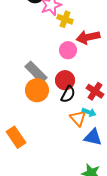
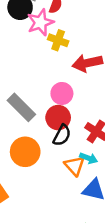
pink circle: (68, 50) -> (62, 93), moved
orange circle: (37, 90) -> (25, 152), moved

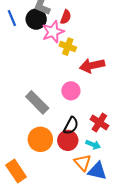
red circle: (58, 118) -> (68, 140), moved
orange triangle: (75, 166) -> (83, 163), moved

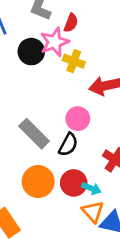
black circle: (36, 19) -> (31, 52), moved
black semicircle: (71, 126) -> (68, 145), moved
cyan arrow: (93, 145) -> (91, 188), moved

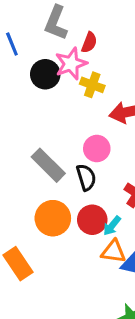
black semicircle: (68, 145) -> (86, 177), turned -45
cyan arrow: (91, 188) -> (112, 226), turned 108
orange triangle: (93, 212) -> (113, 252), turned -40

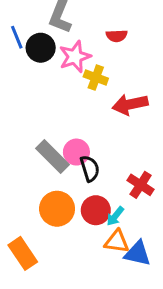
red semicircle: (89, 42) -> (117, 36), moved, turned 66
black circle: (45, 74) -> (41, 48), moved
pink circle: (97, 148) -> (76, 152), moved

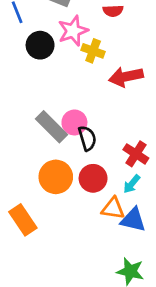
black circle: (41, 48) -> (40, 45), moved
cyan arrow: (115, 216) -> (132, 184), moved

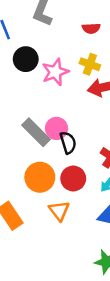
pink star: (73, 31) -> (55, 72), moved
yellow cross: (93, 51) -> (90, 64), moved
orange triangle: (113, 208) -> (59, 211), moved, turned 45

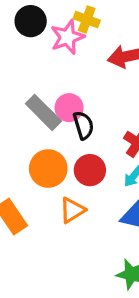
yellow cross: (90, 64) -> (87, 20), moved
orange triangle: (59, 211) -> (72, 210), turned 35

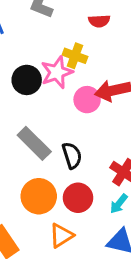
black circle: (31, 21) -> (27, 80), moved
pink circle: (69, 108) -> (87, 100), moved

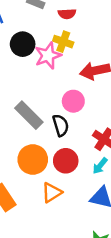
red semicircle: (99, 21) -> (67, 14), moved
black circle: (27, 80) -> (23, 44), moved
pink circle: (87, 100) -> (73, 101), moved

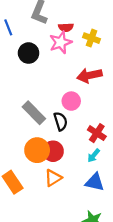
yellow cross: (63, 42) -> (91, 38), moved
pink star: (48, 56) -> (61, 42), moved
red circle: (66, 161) -> (53, 151), moved

